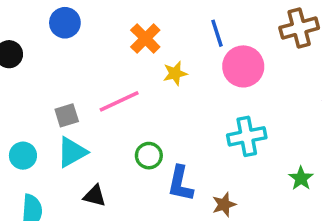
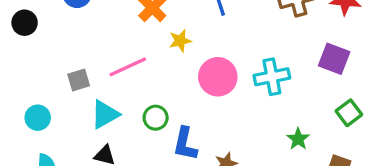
pink circle: (243, 66) -> (218, 77), moved
cyan cross: (247, 136) -> (272, 77), moved
cyan triangle: (72, 152) -> (105, 114), moved

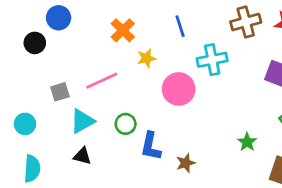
black circle: (25, 23) -> (35, 43), moved
cyan cross: (272, 77) -> (212, 60), moved

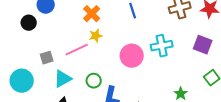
yellow star: (147, 58) -> (96, 36), moved
cyan cross: (212, 60) -> (162, 46), moved
cyan circle: (25, 124) -> (22, 81), size x1.5

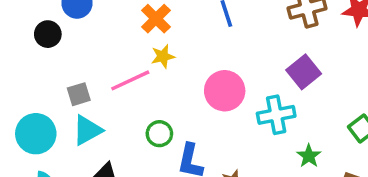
purple square: (203, 45) -> (304, 72), moved, turned 30
cyan cross: (162, 46) -> (276, 115), moved
cyan triangle: (63, 79) -> (87, 130), moved

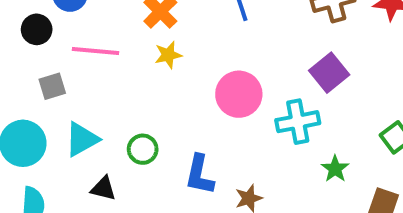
pink line: (130, 80) -> (96, 51), moved, turned 30
gray square: (79, 94) -> (52, 86), moved
green circle: (159, 134) -> (143, 149), moved

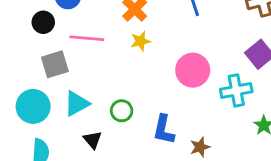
gray square: (52, 86) -> (55, 64), size x1.4
black triangle: (103, 188) -> (93, 140), turned 36

